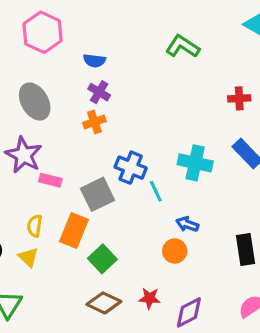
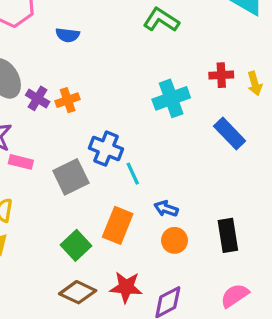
purple cross: (99, 92) -> (38, 98), moved
cyan cross: (195, 163) -> (171, 98), moved, turned -32
orange rectangle: (74, 231) -> (118, 225), moved
orange circle: (175, 251) -> (174, 240), moved
red star: (150, 298) -> (126, 287), size x1.4

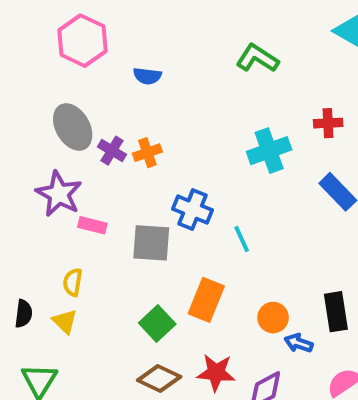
cyan line: (133, 174) -> (242, 239), moved
gray square: (71, 177) -> (151, 243), turned 30
blue arrow: (166, 209) -> (299, 343), moved

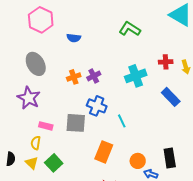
purple cross: (112, 151) -> (94, 76), moved, turned 32
pink rectangle: (92, 225) -> (46, 126), moved
green square: (157, 323) -> (54, 163), moved

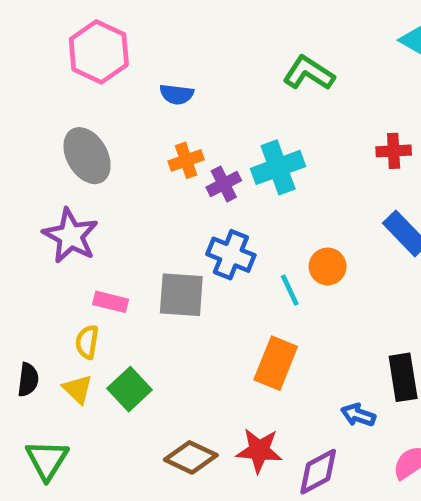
cyan cross: (136, 76) -> (278, 167), moved
orange cross: (74, 77) -> (186, 160), moved
orange rectangle: (104, 152) -> (276, 363), moved
orange circle: (138, 161) -> (328, 266), moved

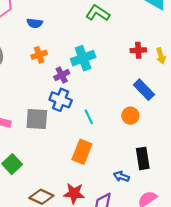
purple cross: (224, 184) -> (62, 75), moved
orange circle: (328, 266) -> (130, 116), moved

